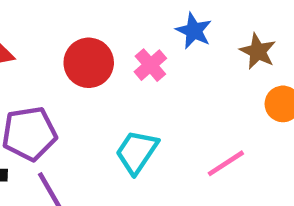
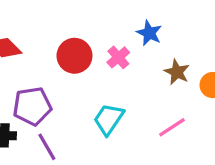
brown star: (258, 51) -> (177, 72), moved

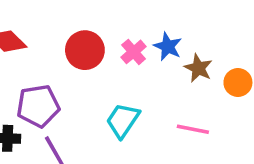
blue star: (149, 33) -> (168, 47), moved
pink line: (172, 127) -> (193, 129), turned 44

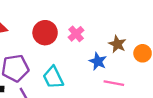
blue star: (168, 47) -> (98, 61), moved
cyan trapezoid: (123, 120) -> (53, 77), moved, turned -60

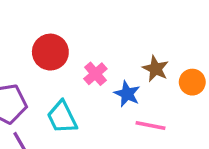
pink cross: (76, 34) -> (95, 74), moved

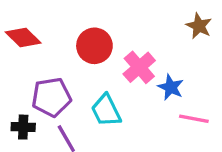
brown star: (156, 69) -> (199, 26), moved
pink cross: (95, 74) -> (139, 67), size x1.4

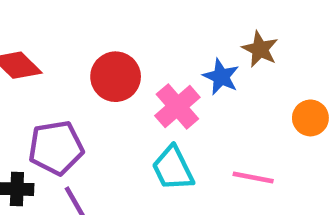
blue star: (171, 87) -> (221, 77), moved
cyan trapezoid: (106, 110) -> (173, 168), moved

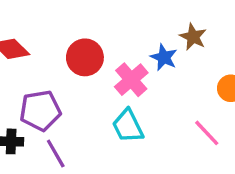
pink line: (253, 178) -> (207, 133), moved, turned 36

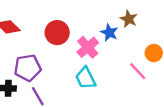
pink line: (207, 133) -> (138, 71), moved

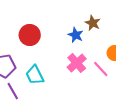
pink cross: (88, 47) -> (77, 63), moved
cyan trapezoid: (86, 78) -> (35, 75), moved

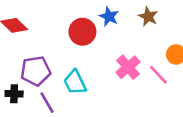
red circle: (30, 35) -> (82, 32), moved
blue star: (76, 35) -> (109, 17), moved

